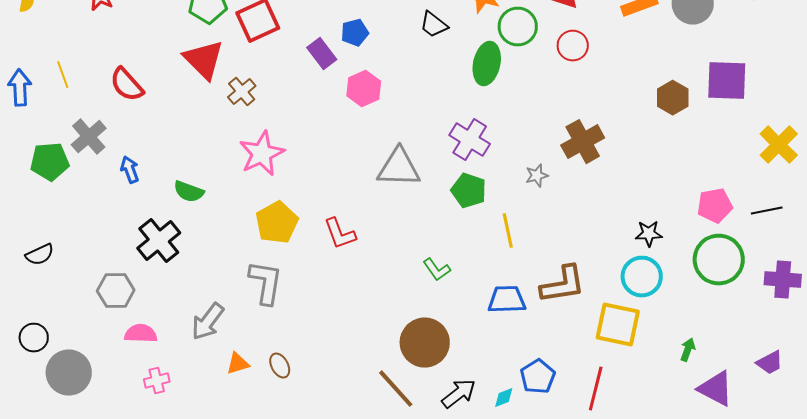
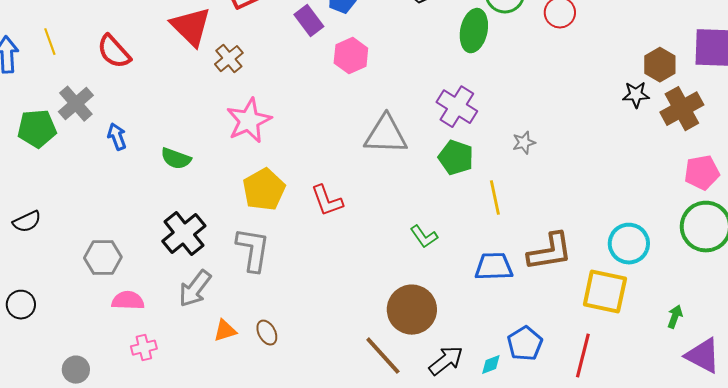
brown cross: (583, 142) -> (682, 109), moved
black star: (649, 234) -> (636, 95), moved
black cross: (159, 241) -> (184, 234), moved
gray circle: (69, 373) -> (76, 370), moved, size x0.6

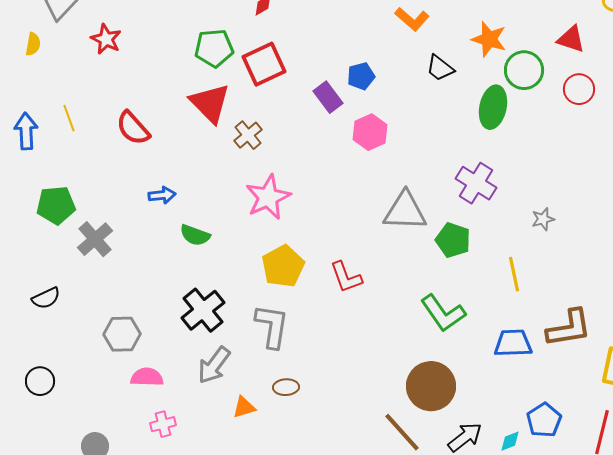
gray cross: (76, 104) -> (95, 239), moved
blue arrow: (117, 137) -> (162, 195), moved, turned 104
green pentagon: (456, 158) -> (453, 240), moved
green L-shape: (424, 237) -> (443, 313), size x1.6
brown ellipse: (267, 333) -> (286, 387), moved, turned -65

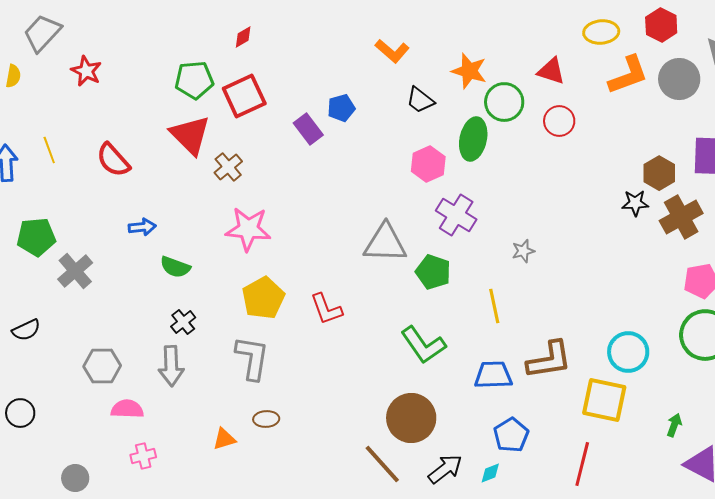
pink hexagon: (370, 132) -> (428, 164), moved
pink star: (268, 197) -> (248, 229), turned 30
black cross: (203, 310) -> (183, 322), moved, size x0.6
gray arrow: (214, 365) -> (171, 366), moved, turned -39
blue pentagon: (544, 420) -> (511, 435), moved

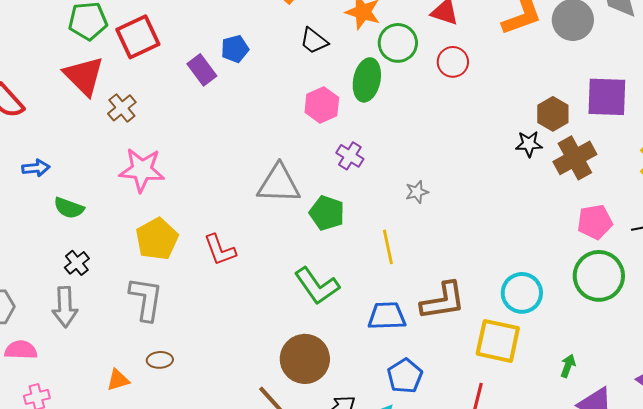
purple cross: (456, 215) -> (350, 156), size x0.7

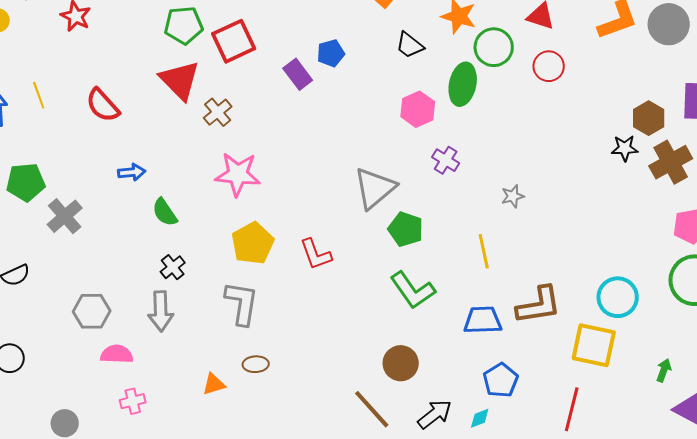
gray triangle: (279, 184) -> (375, 188), turned -42
green semicircle: (69, 208) -> (165, 212), turned 36
green pentagon: (327, 213) -> (406, 229), moved
brown circle: (305, 359) -> (401, 363), size x0.7

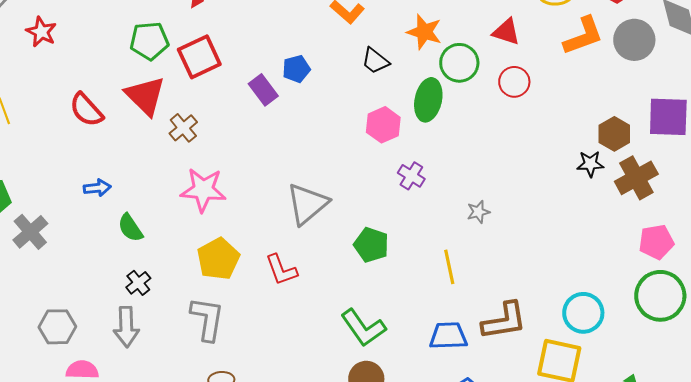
red semicircle: (103, 105) -> (86, 110), moved
gray triangle: (375, 188) -> (307, 204), moved
green L-shape: (413, 290) -> (363, 328), moved

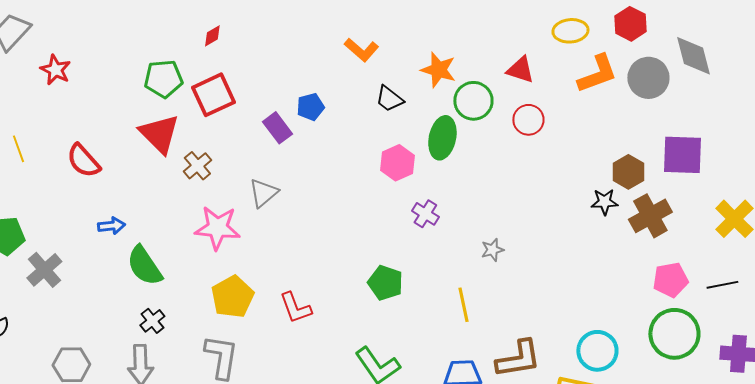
red semicircle: (86, 110) -> (83, 161), moved
gray triangle: (307, 204) -> (263, 193), moved, size x0.7
green semicircle: (130, 228) -> (144, 266), size x1.4

